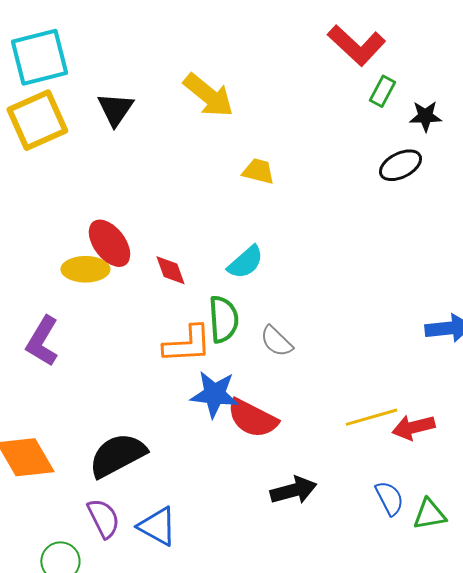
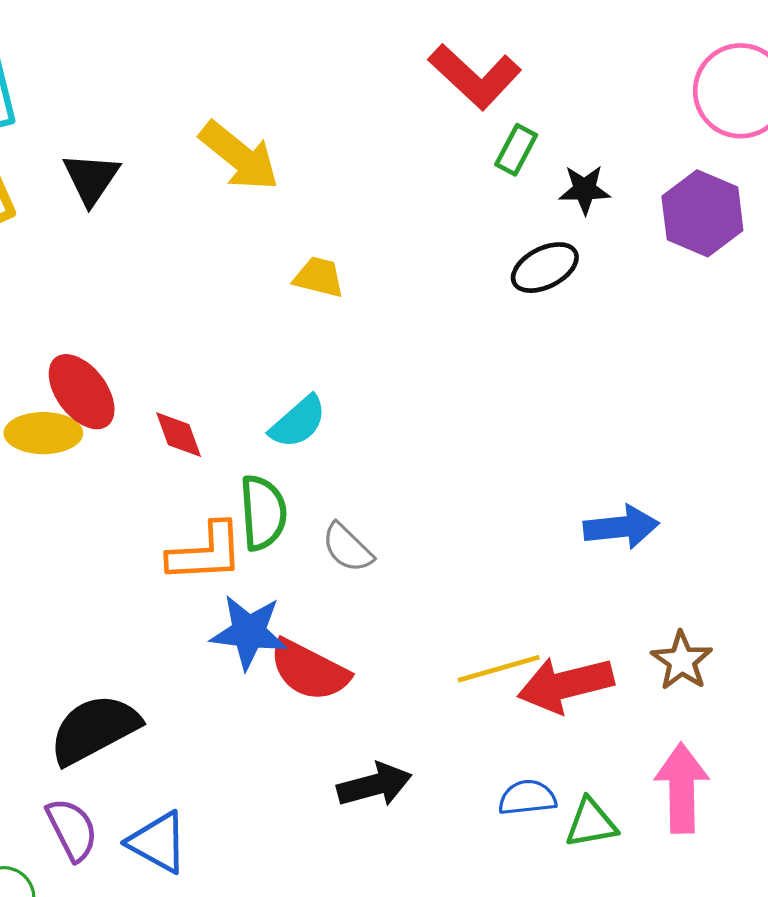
red arrow: (413, 427) -> (566, 685), size x1.4
blue semicircle: (389, 498) -> (527, 798), turned -69

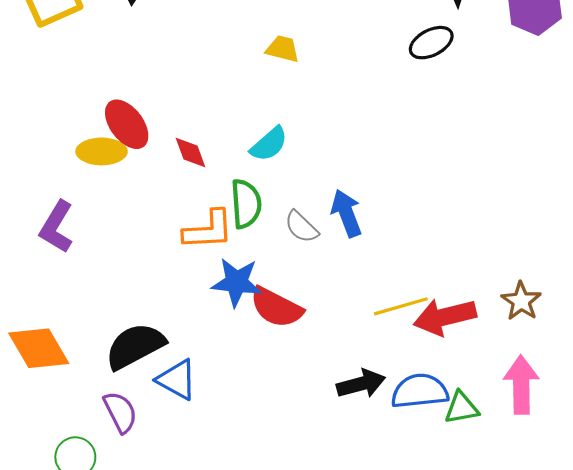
blue arrow: (621, 527) -> (346, 213), moved, turned -105
black arrow: (374, 785) -> (361, 384), moved
blue semicircle: (527, 798) -> (420, 391), size x1.5
blue triangle: (158, 842) -> (177, 380), moved

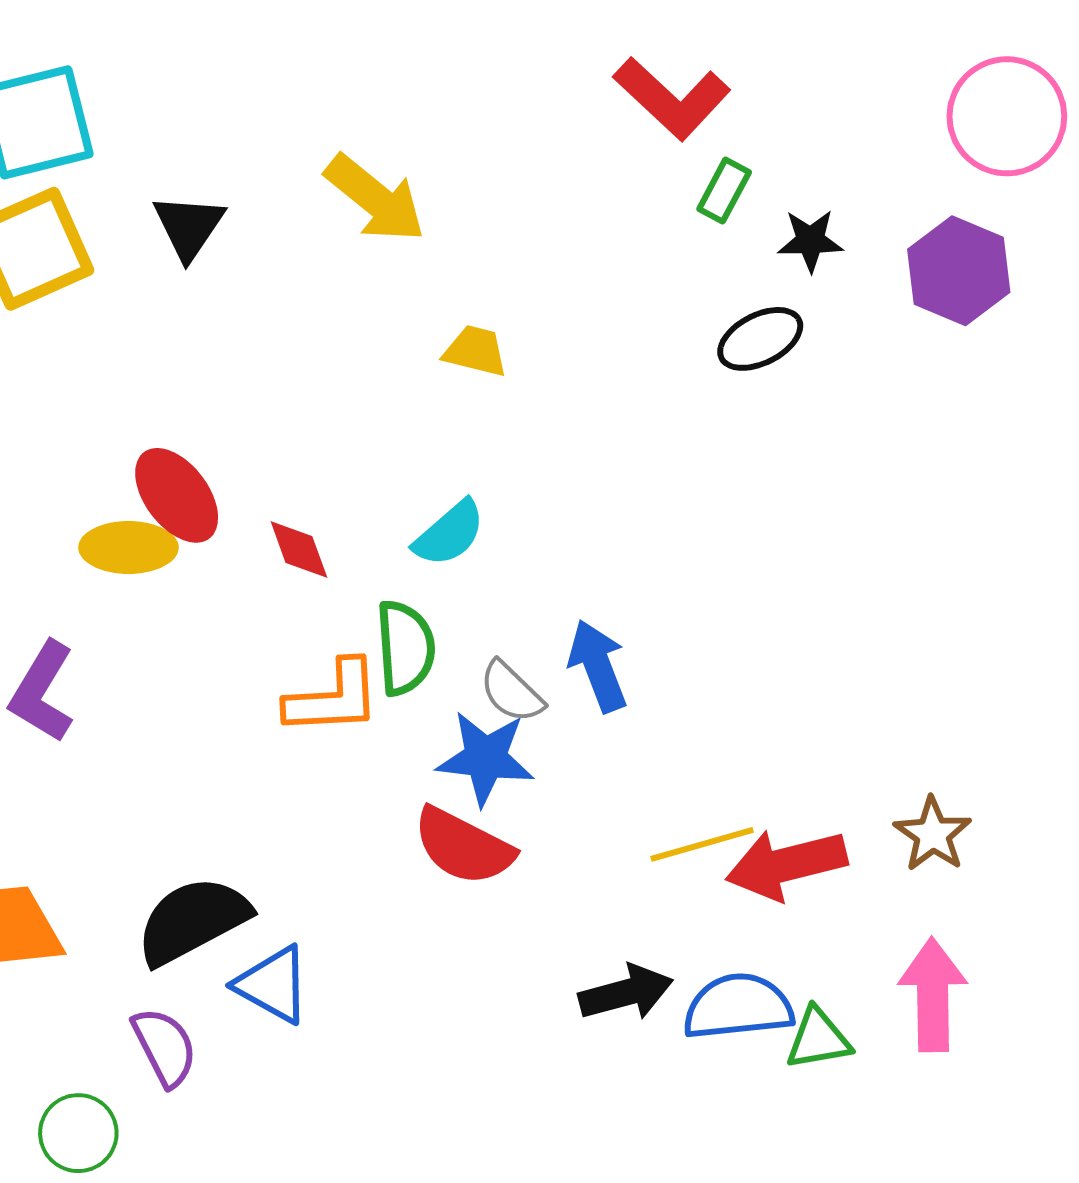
blue star: (237, 282) -> (485, 758), moved

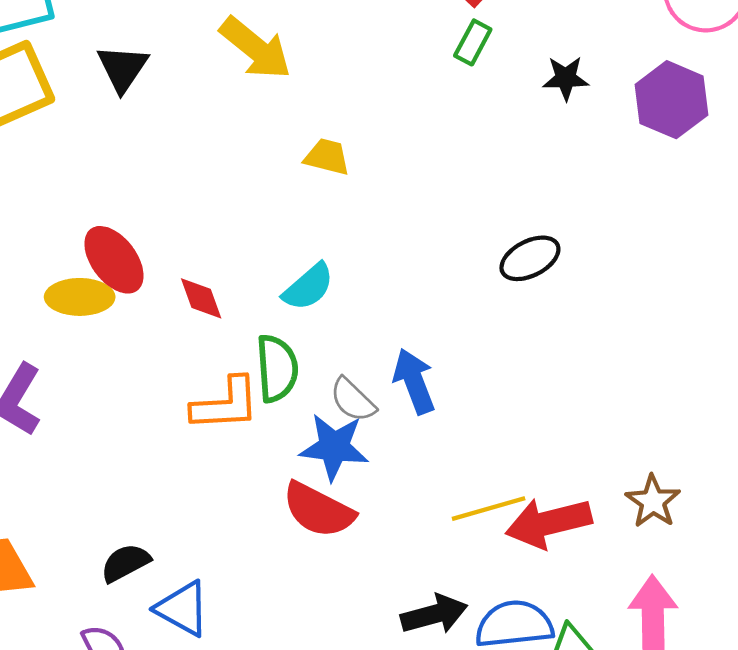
green rectangle: (724, 191) -> (473, 42), moved
black ellipse: (760, 339) -> (530, 258), moved
black semicircle: (193, 921) -> (125, 563), size x0.6

